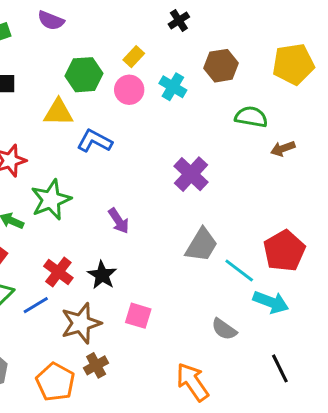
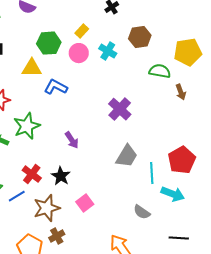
yellow pentagon: (293, 64) -> (188, 52), moved
brown arrow: (283, 148) -> (181, 92), turned -91
cyan line: (239, 270) -> (152, 173), turned 50
pink square: (138, 316) -> (85, 203), turned 36
black line: (280, 368) -> (179, 238), turned -60

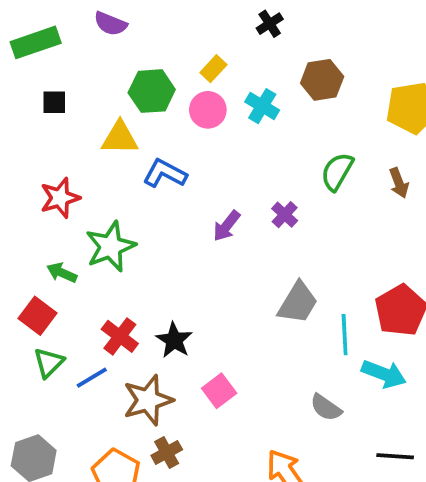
green semicircle: (160, 71) -> (337, 172), moved, turned -70
purple cross: (120, 109) -> (285, 215), size x0.6
purple arrow: (72, 140) -> (227, 226), moved, turned 72

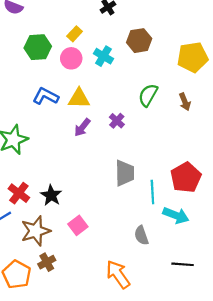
yellow triangle: (120, 138) -> (79, 98), moved
gray trapezoid: (298, 303) -> (125, 173), turned -32
gray semicircle: (326, 408) -> (141, 235), turned 36

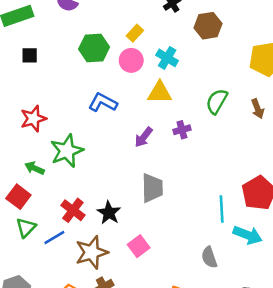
brown hexagon: (139, 41) -> (208, 26), moved
yellow triangle: (79, 98) -> (160, 93), moved
purple cross: (117, 121) -> (182, 130), turned 32
gray trapezoid: (125, 173) -> (152, 188), moved

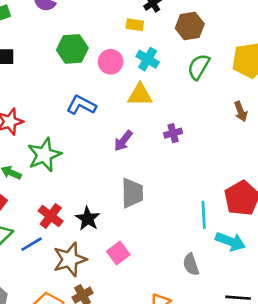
yellow rectangle: (135, 33) -> (135, 25), moved, turned 56
green semicircle: (217, 101) -> (199, 67), moved
purple cross: (182, 130) -> (173, 133), moved

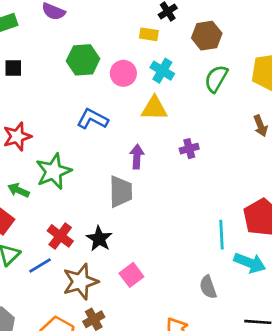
purple arrow: (123, 141) -> (137, 157), turned 145
gray trapezoid: (132, 193) -> (121, 192), moved

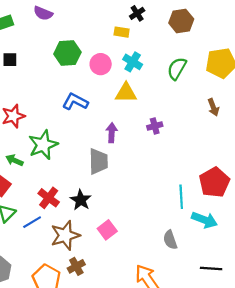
brown hexagon: (207, 36) -> (181, 21), moved

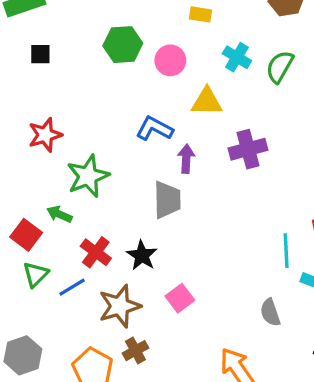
cyan cross: (133, 62) -> (237, 57), moved
blue L-shape: (75, 102) -> (154, 129), moved
purple cross: (155, 126) -> (248, 149), size x1.6
green arrow: (14, 160) -> (59, 214), moved

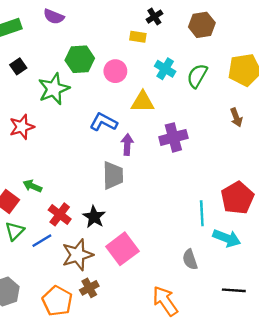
black square: (40, 54) -> (18, 66), turned -35
green star: (88, 176) -> (54, 89), moved
pink square: (180, 298) -> (122, 249), size x1.5

